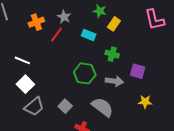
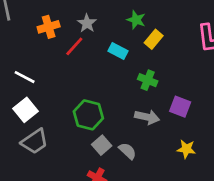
green hexagon: (85, 73) -> (88, 115), moved
gray square: (65, 106) -> (102, 145), moved
gray semicircle: (102, 107) -> (127, 151), size x0.6

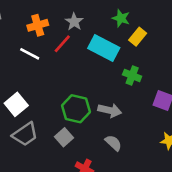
cyan rectangle: (118, 51) -> (104, 48), size x1.6
white line: (25, 77) -> (30, 54), moved
gray arrow: (147, 117) -> (110, 110), moved
gray square: (102, 145) -> (64, 137), moved

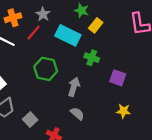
green hexagon: (76, 109) -> (46, 69), moved
gray arrow: (110, 110) -> (74, 87), turned -84
gray square: (64, 137) -> (30, 120), moved

